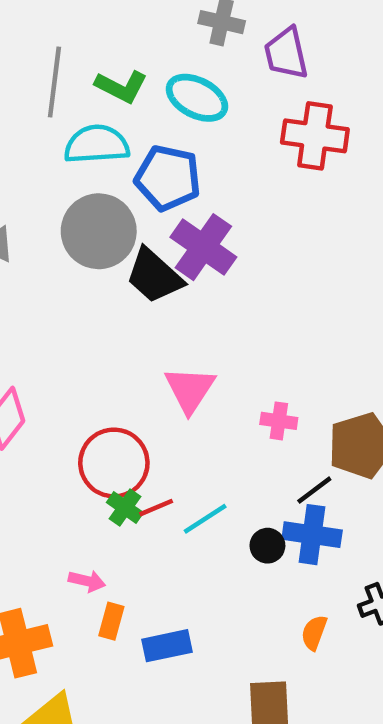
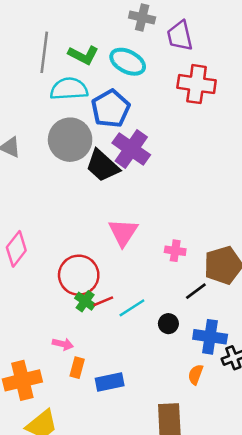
blue pentagon: (168, 178) -> (111, 109), turned 30
blue cross: (312, 535) -> (210, 337), moved

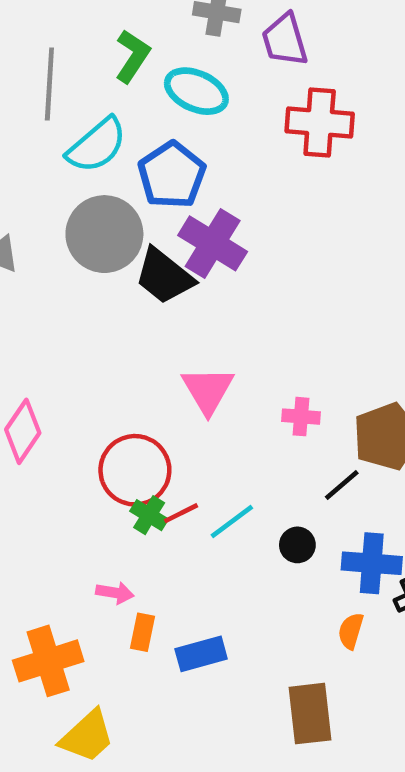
green L-shape: (83, 55) -> (132, 56), moved, turned -80
cyan semicircle: (69, 89) -> (97, 145), turned 147

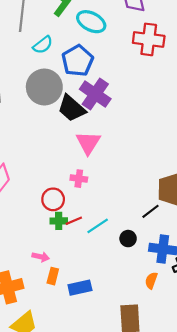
cyan semicircle: (97, 145) -> (43, 45), size x0.7
pink triangle: (208, 390) -> (88, 143), moved
pink cross: (301, 417) -> (79, 179), moved
red circle: (135, 470) -> (53, 199), size x0.7
green cross: (149, 515) -> (59, 221), turned -35

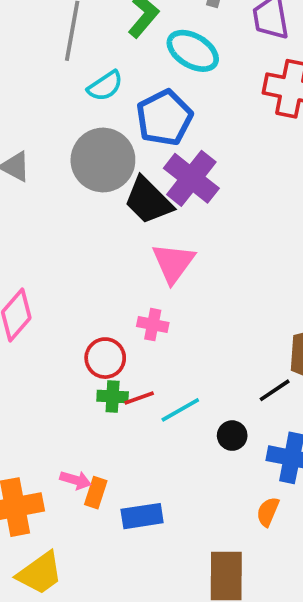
pink arrow: (41, 257) -> (76, 480), moved

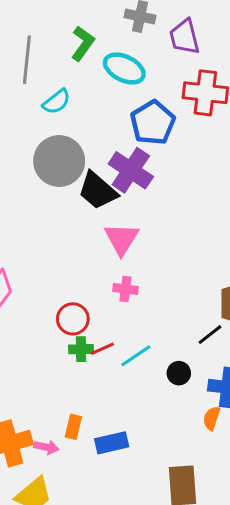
blue pentagon: (164, 118) -> (153, 123), moved
pink cross: (153, 325) -> (125, 289), moved
pink arrow: (76, 480) -> (46, 447), moved
orange semicircle: (268, 512) -> (212, 418), moved

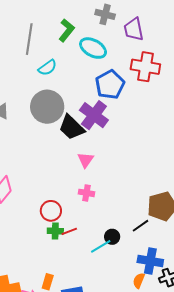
pink triangle: (121, 239) -> (86, 160), size x0.7
cyan line: (136, 356) -> (101, 246), moved
black circle: (179, 373) -> (112, 237), moved

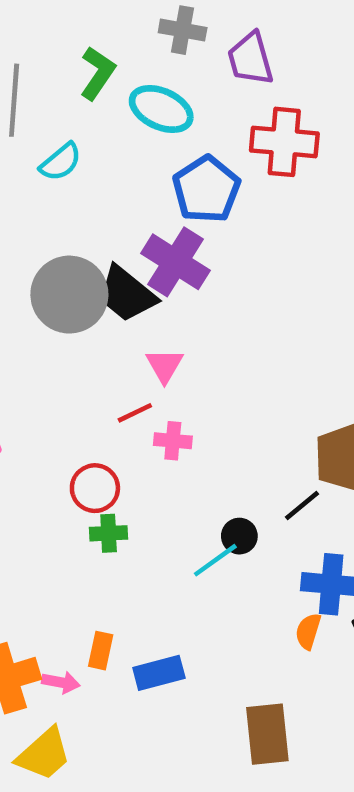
gray circle: (47, 107) -> (69, 295), moved
red line: (69, 231) -> (135, 413), moved

